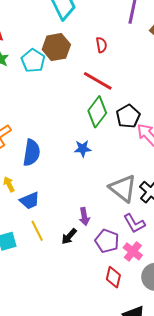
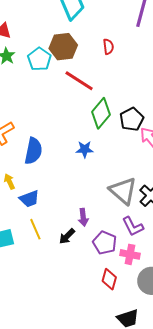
red line: (98, 81) -> (79, 81), moved
pink cross: (133, 251) -> (130, 254), turned -30

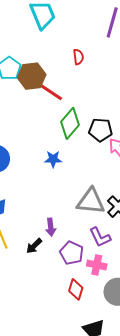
brown hexagon: (63, 47) -> (32, 76), moved
black pentagon: (132, 119) -> (101, 130), turned 30
gray triangle: (123, 191) -> (91, 201), turned -36

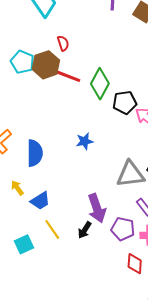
red semicircle: (78, 57) -> (63, 43), moved
green diamond: (70, 123) -> (100, 84), moved
purple arrow: (51, 227) -> (97, 208), size x1.6

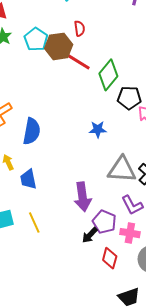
blue star: (85, 141) -> (98, 129), moved
blue trapezoid: (40, 201) -> (28, 179), turned 100
yellow line: (52, 229) -> (34, 223), moved
black arrow: (85, 230) -> (90, 235), moved

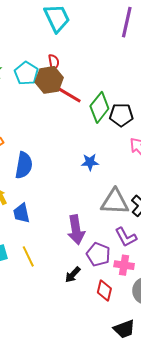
red semicircle: (79, 28) -> (54, 62), moved
black pentagon: (129, 98) -> (121, 115), moved
black arrow: (90, 235) -> (73, 275), moved

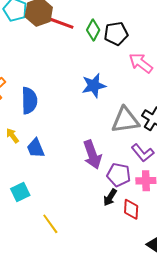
green diamond: (99, 107) -> (93, 30), size x0.7
blue star: (90, 162) -> (94, 86), size x1.4
yellow line: (28, 256) -> (50, 224), moved
black arrow: (73, 275) -> (110, 197), moved

